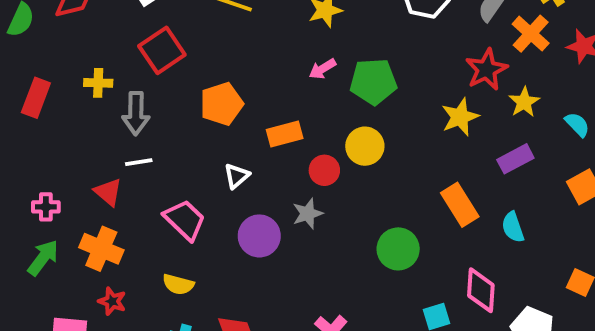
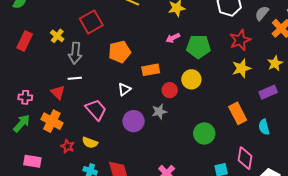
red star: (486, 70) -> (240, 40), moved
yellow cross: (98, 83) -> (57, 36), turned 32
red star: (112, 301) -> (68, 146), moved

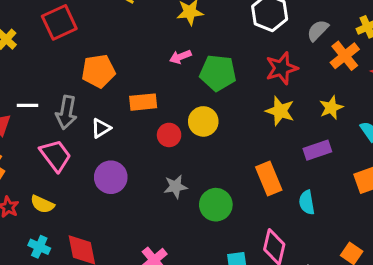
gray arrow: (75, 53) -> (66, 112), moved
yellow star: (241, 68) -> (280, 111), turned 30
gray star: (159, 112) -> (175, 187), moved

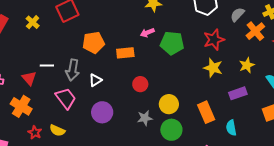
orange rectangle: (143, 102) -> (125, 53), moved
yellow circle: (203, 121) -> (169, 104), moved

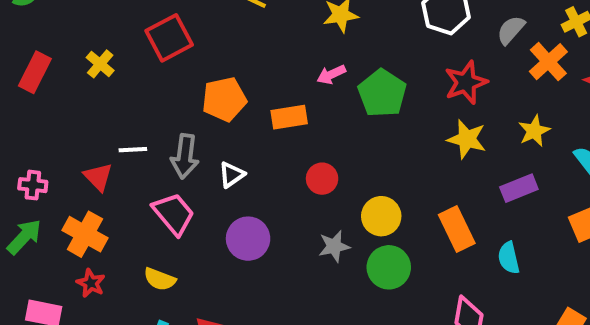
green pentagon: (172, 43) -> (382, 93), turned 30
red star: (35, 132) -> (91, 283), moved

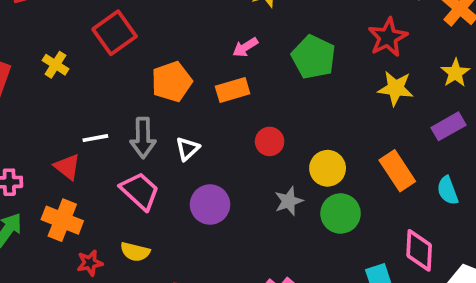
pink arrow: (331, 75) -> (245, 47), moved
red star: (91, 283) -> (90, 263), moved, turned -30

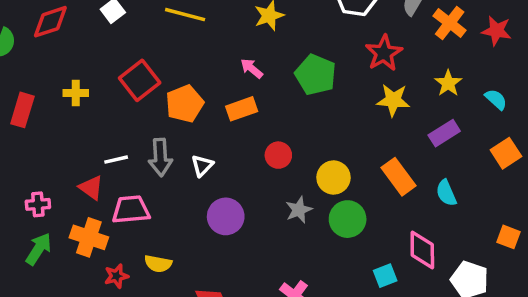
red square: (115, 33) -> (140, 80), moved
pink arrow: (245, 47) -> (252, 68), turned 75
yellow cross: (55, 65) -> (76, 93), turned -30
pink trapezoid: (140, 191) -> (131, 210), moved, turned -45

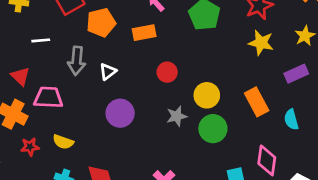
white line: (116, 160) -> (41, 40), moved

